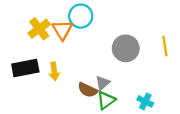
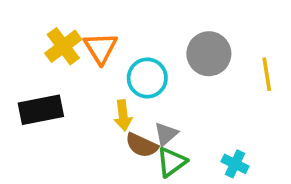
cyan circle: (81, 16) -> (147, 78), moved
gray circle: (126, 48) -> (209, 54), moved
yellow arrow: (54, 71) -> (123, 115), moved

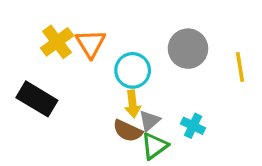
black rectangle: (41, 110) -> (37, 99), turned 42
yellow arrow: (123, 115) -> (133, 104), moved
cyan cross: (235, 164) -> (193, 126), moved

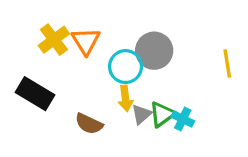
gray circle: (188, 49) -> (154, 51), moved
brown semicircle: (128, 131) -> (89, 124), moved
green triangle: (154, 146) -> (162, 114), moved

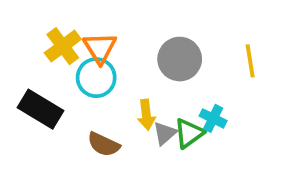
yellow line: (227, 63) -> (250, 61), moved
cyan circle: (126, 67) -> (96, 78), moved
cyan cross: (183, 119) -> (213, 118), moved

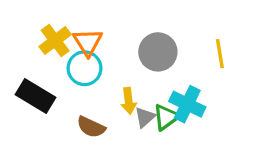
cyan cross: (213, 118) -> (187, 104), size x1.5

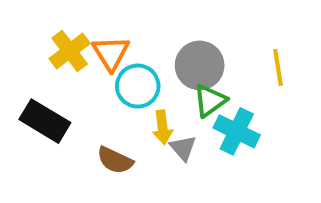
cyan circle: (85, 68) -> (138, 86), moved
gray triangle: (145, 117) -> (183, 148), turned -30
green triangle: (166, 117) -> (210, 100), moved

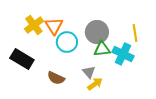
green triangle: (210, 100) -> (102, 49), turned 30
yellow arrow: (162, 127) -> (95, 84), moved, turned -119
cyan cross: (237, 131) -> (123, 54), moved

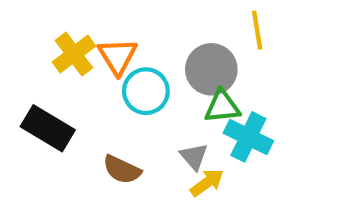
yellow line: (135, 33) -> (257, 30), moved
cyan cross: (123, 54) -> (248, 137), moved

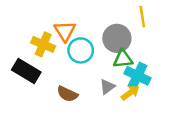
yellow cross: (74, 54) -> (43, 44), moved, turned -30
gray triangle: (194, 157) -> (107, 87), turned 35
yellow arrow: (207, 183) -> (130, 93), moved

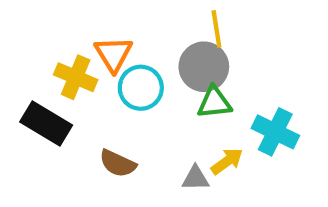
yellow line: (142, 17) -> (216, 29), moved
cyan cross: (137, 76) -> (275, 132), moved
gray triangle: (107, 87) -> (195, 178), moved, turned 35

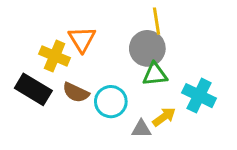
cyan circle: (141, 88) -> (111, 102), moved
brown semicircle: (118, 163) -> (76, 92), moved

